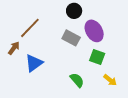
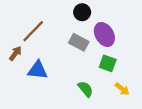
blue triangle: (34, 63) -> (38, 70), turned 42

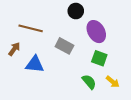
brown line: (33, 31) -> (31, 28), turned 60
gray rectangle: (79, 42) -> (64, 46), moved
green semicircle: (85, 89) -> (89, 82), moved

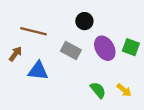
black circle: (76, 11) -> (84, 21), moved
purple ellipse: (96, 32) -> (105, 48), moved
green square: (99, 58) -> (131, 47), moved

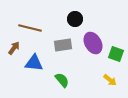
green square: (131, 47) -> (116, 54), moved
gray rectangle: (71, 50) -> (63, 45), turned -36
green semicircle: (98, 90) -> (62, 80), moved

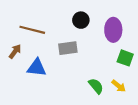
purple ellipse: (93, 43) -> (113, 30), moved, turned 30
green semicircle: (62, 80) -> (96, 86), moved

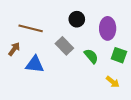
gray rectangle: (68, 48) -> (64, 46), turned 54
green semicircle: (96, 86) -> (91, 56), moved

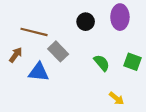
purple ellipse: (108, 28) -> (120, 17), moved
gray rectangle: (64, 46) -> (58, 51), moved
yellow arrow: (113, 82) -> (117, 98), moved

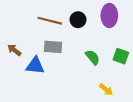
brown line: (34, 32) -> (50, 21), moved
gray rectangle: (58, 51) -> (53, 47), turned -42
brown arrow: (16, 55) -> (14, 50), turned -88

